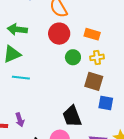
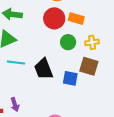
orange rectangle: (92, 34) -> (76, 19), moved
blue square: (106, 103) -> (70, 78), moved
black trapezoid: (72, 116) -> (44, 69), moved

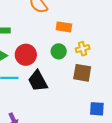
red circle: (54, 18) -> (26, 55), moved
blue square: (70, 78) -> (97, 109), moved

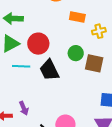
yellow cross: (83, 49) -> (99, 31), moved
green circle: (59, 51) -> (76, 53), moved

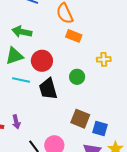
orange rectangle: (77, 17) -> (74, 36), moved
brown square: (94, 63) -> (80, 119), moved

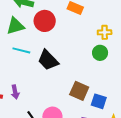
red circle: (42, 61) -> (45, 21), moved
green circle: (77, 77) -> (100, 53), moved
black trapezoid: (48, 89) -> (48, 60), turned -30

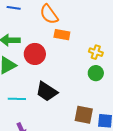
yellow cross: (105, 32) -> (96, 52), turned 32
cyan line: (21, 50) -> (17, 99), moved

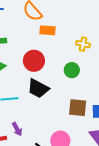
red circle: (35, 54) -> (34, 61), moved
green circle: (96, 73) -> (72, 70), moved

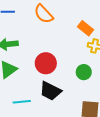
orange rectangle: (47, 30) -> (86, 28), moved, turned 35

